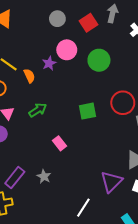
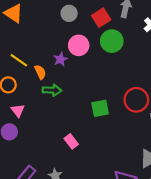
green circle: (99, 60) -> (112, 41), moved
green arrow: (38, 110) -> (52, 90), moved, turned 36

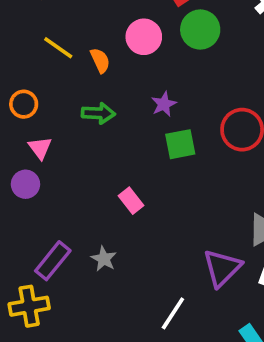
purple star: (61, 59) -> (164, 104), moved
yellow line: (19, 60) -> (58, 48), moved
orange semicircle: (40, 72) -> (100, 60), moved

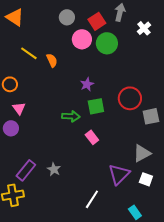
pink circle: (144, 37) -> (82, 39), moved
green arrow: (98, 113) -> (71, 116), moved
pink rectangle: (131, 201) -> (92, 137), moved

